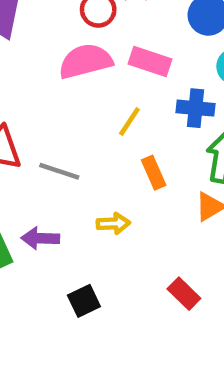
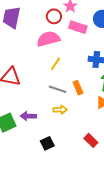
pink rectangle: (150, 62) -> (78, 27), moved
yellow line: (129, 121) -> (55, 64), moved
gray line: (59, 171) -> (58, 89), moved

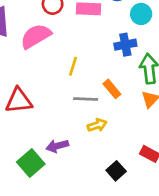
pink semicircle: (48, 39) -> (36, 36), moved
black square: (47, 143) -> (116, 171), moved

